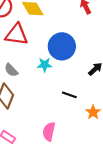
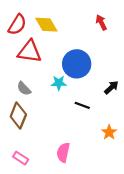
black line: (69, 95) -> (82, 105), moved

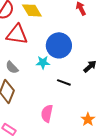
orange star: (109, 132) -> (88, 119), moved
pink semicircle: (63, 152) -> (47, 113), moved

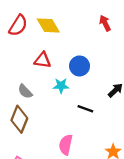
red triangle: (17, 34) -> (42, 60), moved, size x0.7
blue circle: (59, 45) -> (80, 66), size x0.7

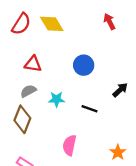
red triangle: (42, 60) -> (33, 64), moved
cyan star: (61, 86) -> (57, 99), moved
gray semicircle: (25, 91) -> (28, 91), turned 105

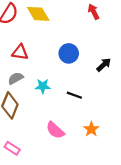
black arrow: (120, 90) -> (104, 65), moved
pink semicircle: (69, 145) -> (55, 130), turned -60
orange star: (118, 152) -> (91, 129), moved

